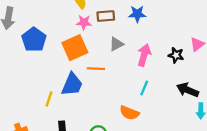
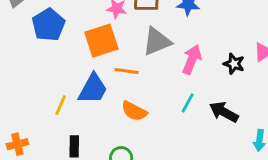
gray triangle: (116, 44) -> (157, 41), size x1.5
black arrow: (188, 90) -> (224, 112), moved
orange semicircle: (129, 113) -> (134, 111), moved

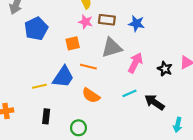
orange square: (101, 41) -> (73, 43), size x0.6
cyan line: (188, 103) -> (129, 93), turned 32
yellow line: (61, 105) -> (39, 86), turned 48

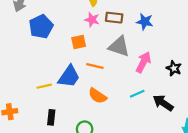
gray triangle: (112, 48) -> (119, 46), turned 35

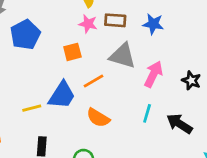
orange line: (95, 66) -> (93, 81), turned -42
cyan line: (137, 94) -> (147, 113), turned -48

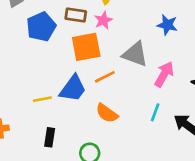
brown rectangle: (115, 20) -> (76, 15), moved
pink star: (88, 24) -> (103, 20), turned 30
orange square: (72, 52) -> (86, 47), size x1.6

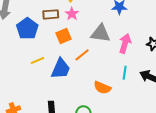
orange square: (86, 47) -> (64, 36), size x0.7
yellow line: (42, 99) -> (37, 61), moved
orange semicircle: (107, 113) -> (102, 88), moved

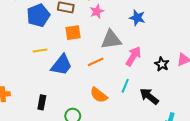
pink star: (72, 14) -> (97, 11), moved
gray triangle: (101, 33) -> (111, 40), turned -30
orange line: (82, 55) -> (96, 62), moved

